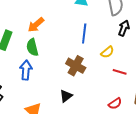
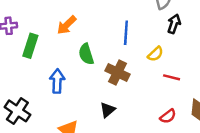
green semicircle: (32, 47) -> (86, 54), moved

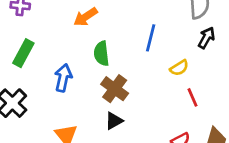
green rectangle: (30, 46) -> (23, 53), moved
brown cross: (118, 72) -> (115, 89), moved
red line: (172, 77) -> (193, 97), turned 42

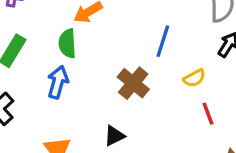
green semicircle: (101, 54) -> (67, 43), moved
brown cross: (115, 89) -> (133, 83), moved

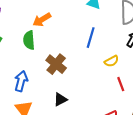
blue arrow: (58, 82) -> (21, 81), moved
brown cross: (133, 83) -> (56, 64), moved

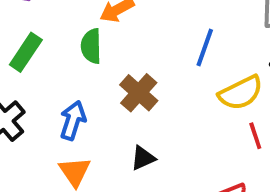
yellow semicircle: (112, 61) -> (241, 93), size x1.6

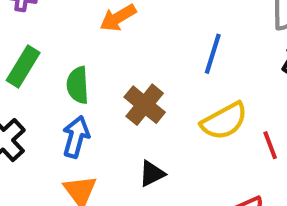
green semicircle: (91, 46) -> (78, 85), moved
yellow semicircle: (241, 93) -> (224, 121), moved

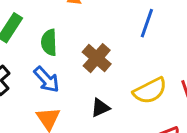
yellow semicircle: (224, 121) -> (150, 91), moved
blue arrow: (76, 137) -> (46, 80), turned 120

